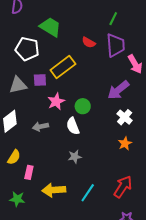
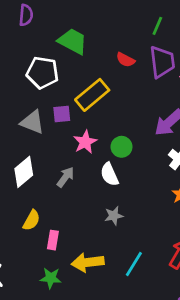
gray triangle: (18, 85) -> (32, 122), turned 36
gray arrow: (40, 127) -> (65, 177), turned 140
green star: (17, 199) -> (51, 278), moved

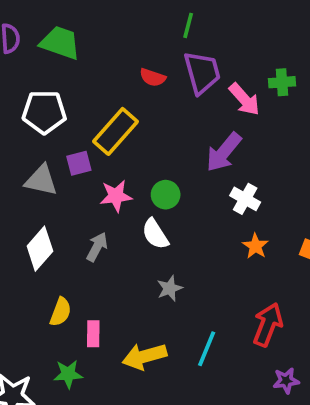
green trapezoid: (73, 41) -> (60, 43), moved
pink star: (85, 142) -> (116, 196), turned 30
green star: (51, 278) -> (68, 374), moved

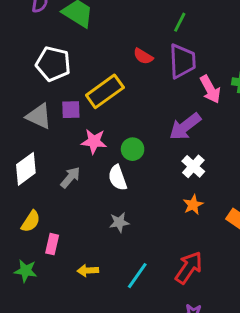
yellow arrow: (144, 356) -> (88, 270), size x0.6

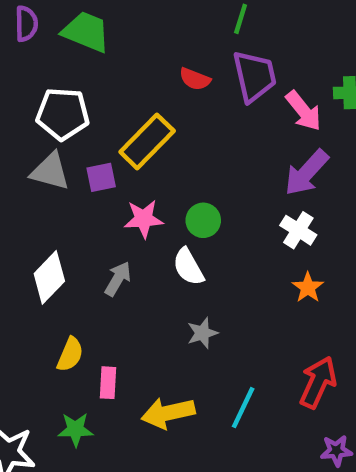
gray triangle: (39, 116) -> (50, 171), moved
purple arrow: (185, 127) -> (306, 173), moved
yellow arrow: (88, 270) -> (168, 413), size x1.6

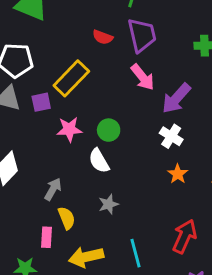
pink arrow: (304, 111) -> (143, 77), moved
gray arrow: (118, 279) -> (53, 189), moved
yellow semicircle: (70, 354) -> (67, 218), moved, turned -45
cyan line: (243, 408) -> (135, 253), turned -40

